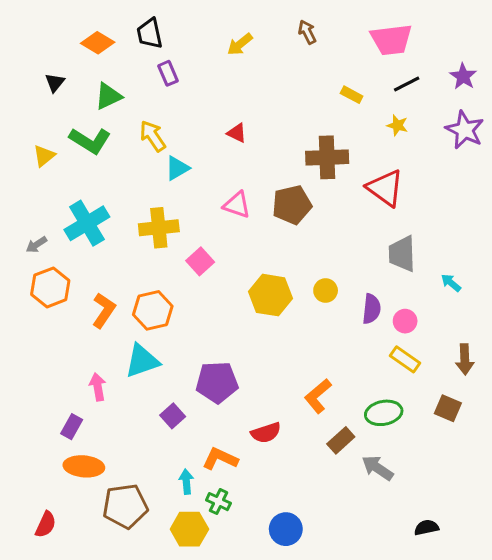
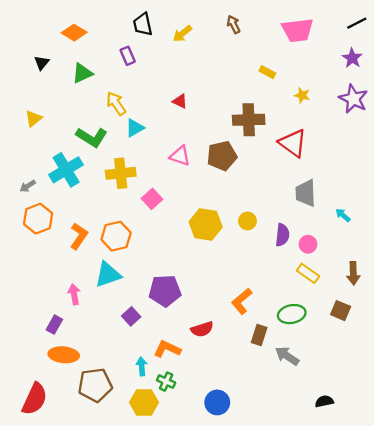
black trapezoid: (150, 34) -> (143, 24), moved
black line: (407, 84) -> (357, 23), moved
green L-shape: (90, 141) -> (92, 137), moved
brown rectangle: (341, 440) -> (259, 335), turned -30
red semicircle: (46, 525) -> (35, 399), size x1.6

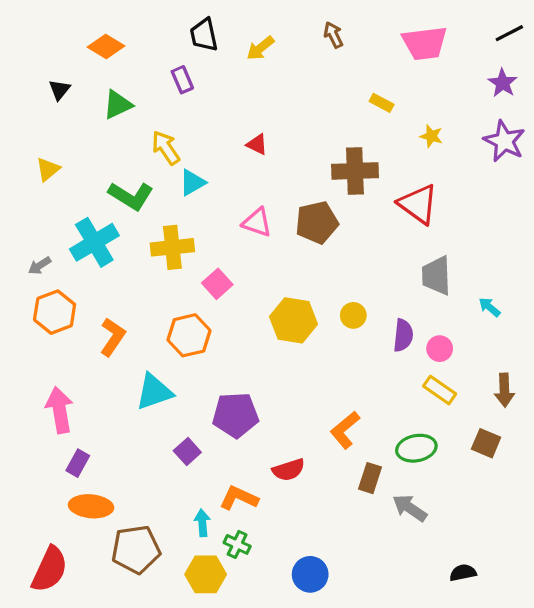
orange hexagon: (116, 236) -> (189, 335), moved
pink arrow: (74, 294) -> (60, 410), moved, size x1.5

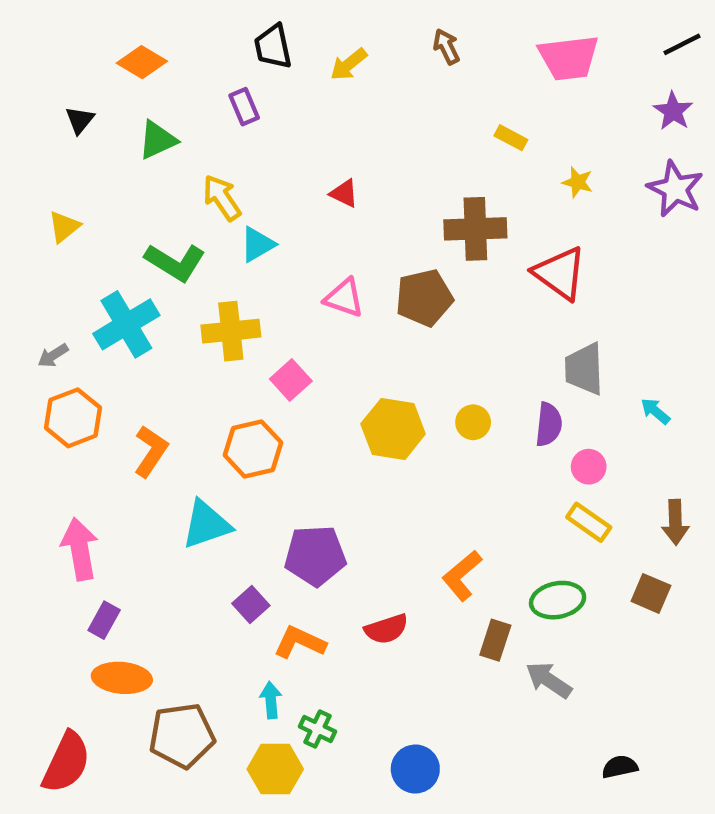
purple semicircle: (403, 335) -> (549, 424), moved
orange L-shape: (239, 498) -> (300, 642), moved

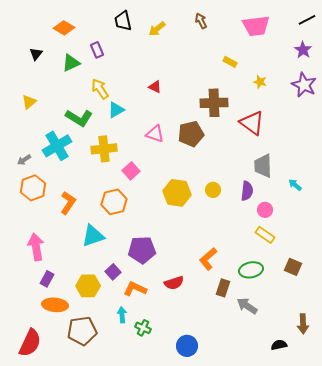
purple rectangle: (244, 107) -> (97, 50), moved
brown arrow: (675, 522) -> (303, 324), moved
yellow hexagon: (275, 769) -> (88, 286), moved

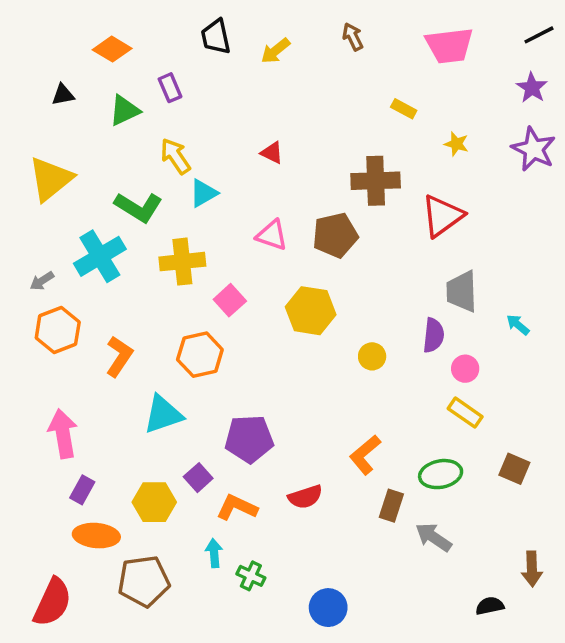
black triangle: (36, 54) -> (63, 95), turned 40
yellow triangle: (29, 102) -> (51, 179), size x1.8
red triangle: (252, 123) -> (442, 216), turned 48
yellow circle: (213, 190) -> (372, 356), moved
yellow hexagon: (177, 193) -> (311, 311), moved

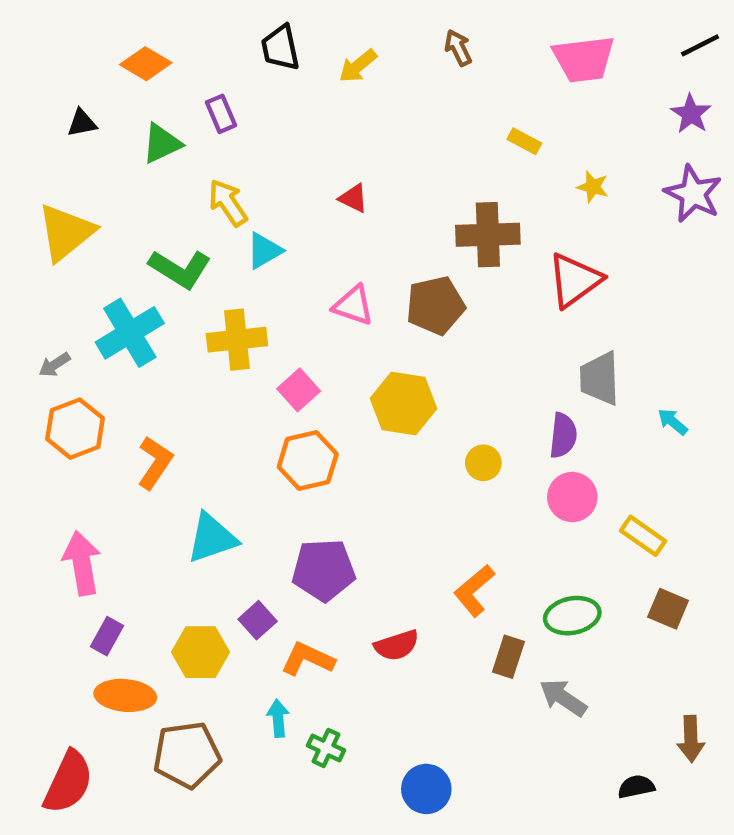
orange hexagon: (200, 355) -> (308, 461), moved
pink circle: (465, 369) -> (572, 497), moved, size x1.4
yellow rectangle: (465, 413) -> (643, 536), moved

